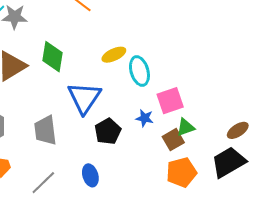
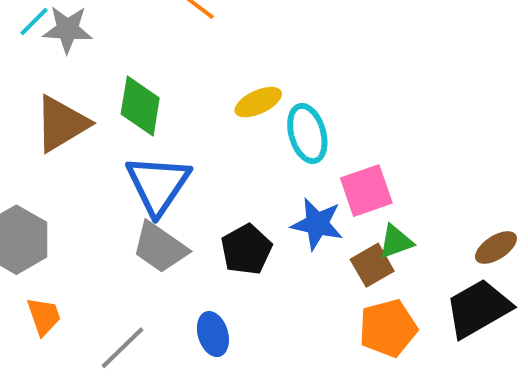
blue triangle: (84, 98) -> (158, 185), moved
blue star: (145, 118) -> (317, 224), size x1.5
gray trapezoid: (45, 130) -> (160, 248), moved, turned -48

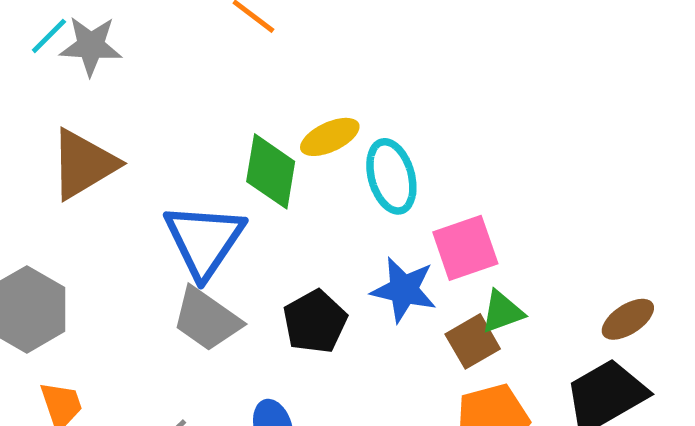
green diamond: (140, 106) -> (271, 171), moved

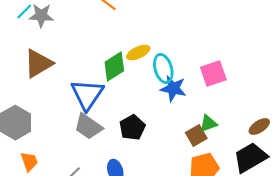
green diamond: (271, 171) -> (114, 66), turned 48
pink square: (465, 248) -> (213, 74), moved
blue star: (404, 290) -> (173, 88), moved

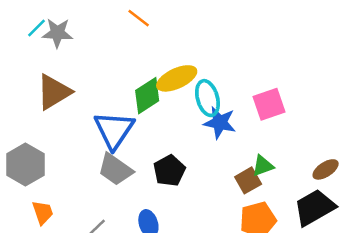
yellow ellipse: (138, 52) -> (177, 78), size x1.4

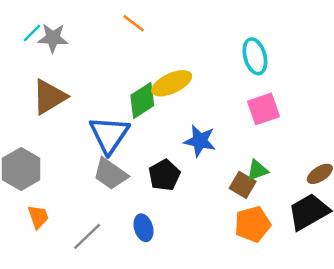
cyan ellipse: (207, 98) -> (255, 56), moved
blue star: (220, 123) -> (200, 141), moved
brown square: (248, 180) -> (243, 185), turned -30

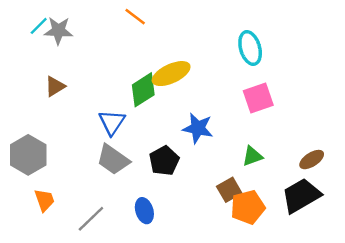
brown triangle: (49, 97) -> (55, 86), size x0.6
blue triangle: (109, 135) -> (112, 122), size x0.7
brown square: (243, 185) -> (229, 190), moved, turned 30

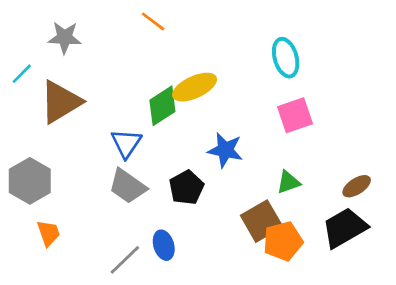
cyan line: (39, 26) -> (22, 74), moved
brown triangle: (55, 86) -> (61, 102), size x1.8
brown square: (229, 190) -> (262, 221), size x1.4
gray line: (91, 219) -> (125, 260), moved

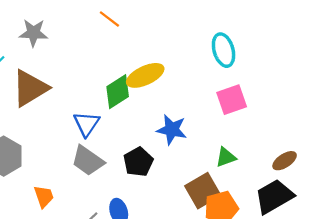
orange trapezoid: (49, 233) -> (44, 196), moved

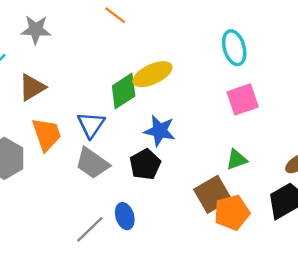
brown triangle: (30, 88) -> (32, 87), size x0.7
blue star: (172, 130) -> (160, 131), moved
orange trapezoid: (44, 196) -> (47, 134), moved, size x1.4

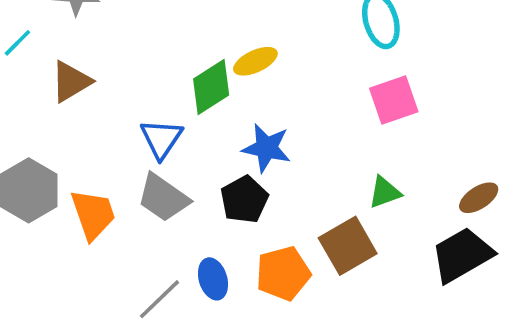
yellow ellipse: (152, 74) -> (255, 61), size x0.7
orange trapezoid: (47, 134) -> (93, 214), moved
orange pentagon: (232, 212) -> (283, 273), moved

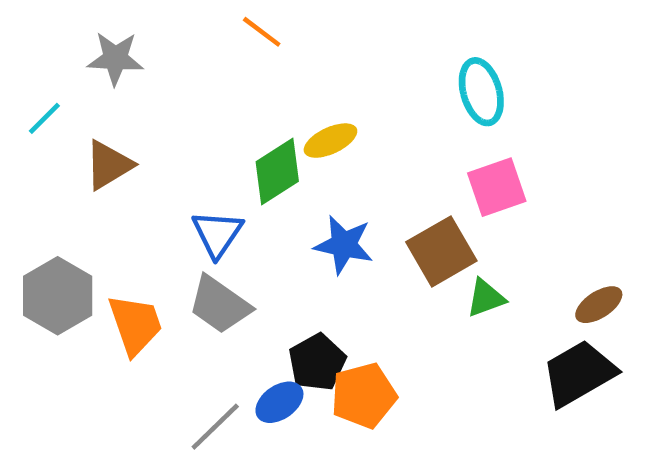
black pentagon: (244, 200) -> (317, 362), moved
brown square: (348, 246) -> (441, 251), moved
blue ellipse: (213, 279) -> (279, 402), turned 72

